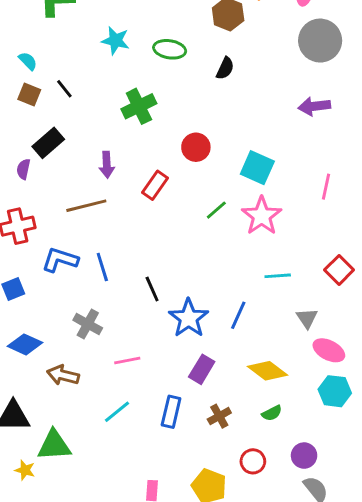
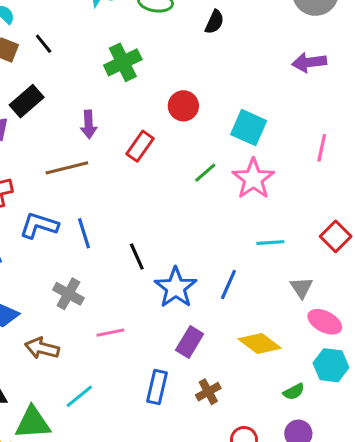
cyan line: (117, 412) -> (79, 396), moved
green semicircle: (272, 413) -> (294, 392), moved

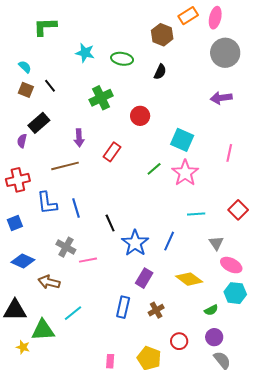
red circle: (183, 106) -> (140, 116), moved
blue L-shape: (39, 225) -> (47, 203), turned -115
pink line: (110, 333) -> (88, 260), moved

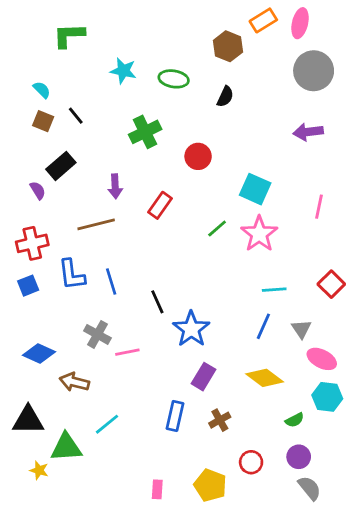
purple semicircle: (22, 141) -> (38, 190), turned 136
blue square: (15, 223) -> (28, 286), moved
blue line: (169, 241) -> (263, 326), moved

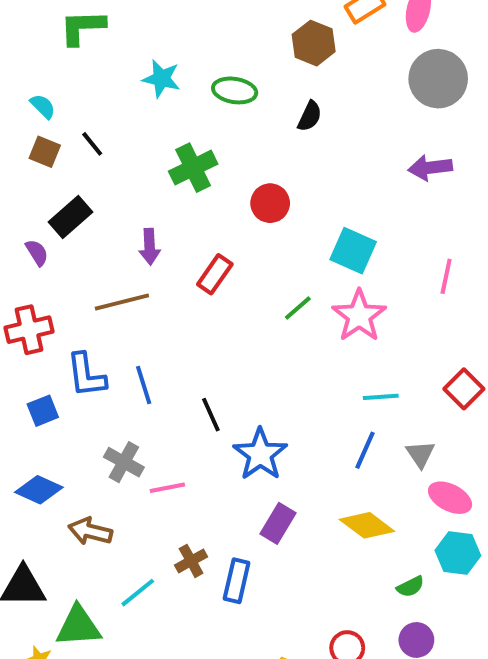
blue square: (28, 286) -> (43, 411), moved
brown cross: (220, 420) -> (191, 561), moved

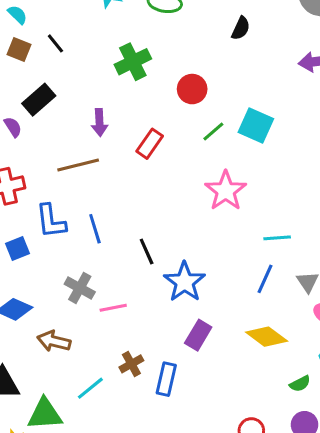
black semicircle: (310, 116) -> (241, 28), moved
green line: (298, 308) -> (213, 132), moved
pink star: (359, 316) -> (226, 191), moved

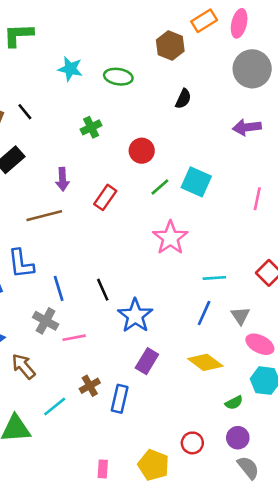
green cross: (133, 62) -> (91, 127), size x0.7
blue line: (95, 229) -> (59, 288), moved
brown arrow: (54, 341) -> (23, 366), turned 36

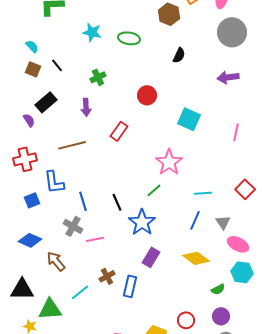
green cross: (91, 127) -> (98, 77), moved
purple arrow: (62, 179) -> (86, 107), moved
green line: (160, 187) -> (154, 190), moved

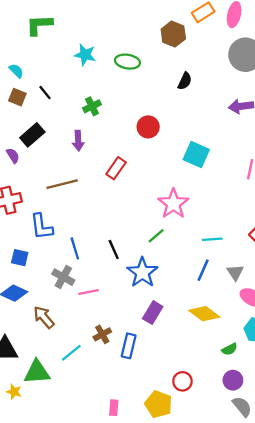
blue square: (32, 200) -> (20, 258), moved, turned 35
red circle: (186, 320) -> (182, 381), moved

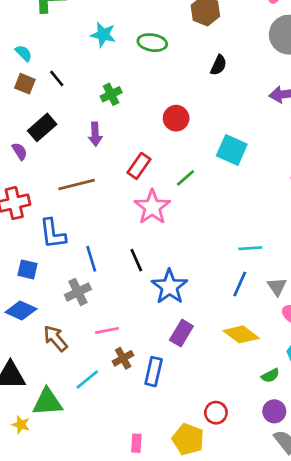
pink star: (173, 204) -> (152, 207), moved
green line: (156, 236) -> (185, 178), moved
gray cross: (63, 277) -> (78, 292), turned 35
pink line: (89, 292) -> (107, 330), moved

